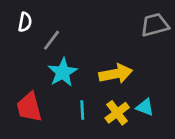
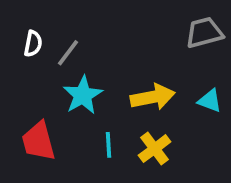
white semicircle: (25, 22) -> (33, 44), moved
cyan triangle: (145, 107) -> (210, 101), moved

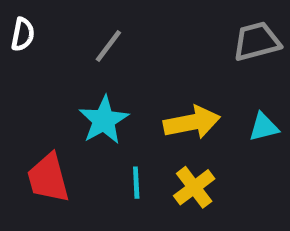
white semicircle: (33, 44) -> (23, 34), moved
gray line: (68, 53) -> (108, 46), moved
cyan triangle: (210, 101) -> (264, 127), turned -35

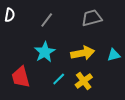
gray trapezoid: (257, 41) -> (92, 18), moved
cyan line: (136, 183) -> (59, 79), turned 48

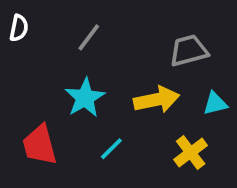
gray trapezoid: (92, 18) -> (189, 51), moved
yellow cross: (84, 81) -> (191, 152), moved

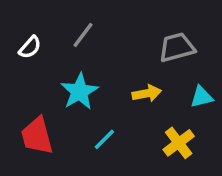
white semicircle: (19, 28) -> (30, 47), moved, turned 30
yellow arrow: (157, 100) -> (147, 93), size x0.7

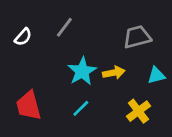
cyan star: (79, 92) -> (82, 71), moved

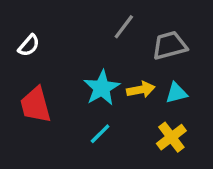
gray line: (64, 27) -> (124, 27), moved
cyan triangle: (156, 75) -> (176, 93), moved
red trapezoid: (29, 106) -> (36, 105), moved

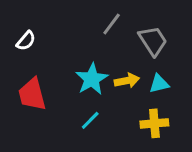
gray trapezoid: (170, 45) -> (153, 41), turned 72
yellow cross: (171, 137) -> (154, 123), turned 32

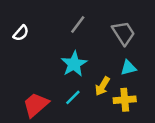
gray line: (112, 24) -> (78, 24), moved
yellow arrow: (127, 81) -> (102, 86), moved, turned 132
red trapezoid: (32, 94) -> (36, 105), moved, turned 64

